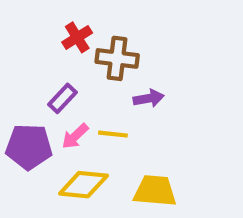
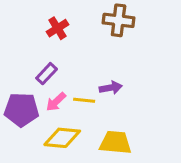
brown cross: (117, 58) -> (119, 20), moved
purple arrow: (149, 98) -> (111, 88), moved

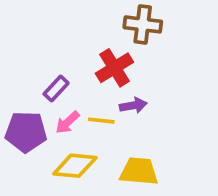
red cross: (57, 28) -> (114, 68), moved, size x1.4

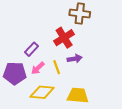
yellow line: (101, 121) -> (57, 67), turned 64

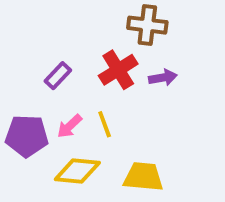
purple rectangle: (32, 49) -> (58, 76), moved
purple arrow: (75, 59) -> (163, 78), moved

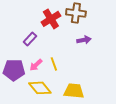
red cross: (118, 70) -> (51, 19), moved
yellow diamond: (77, 171) -> (40, 88), turned 45

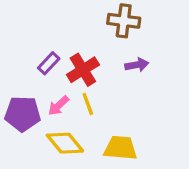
red cross: (51, 19) -> (83, 70), moved

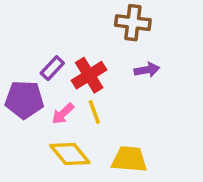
purple pentagon: (23, 114) -> (24, 100), moved

